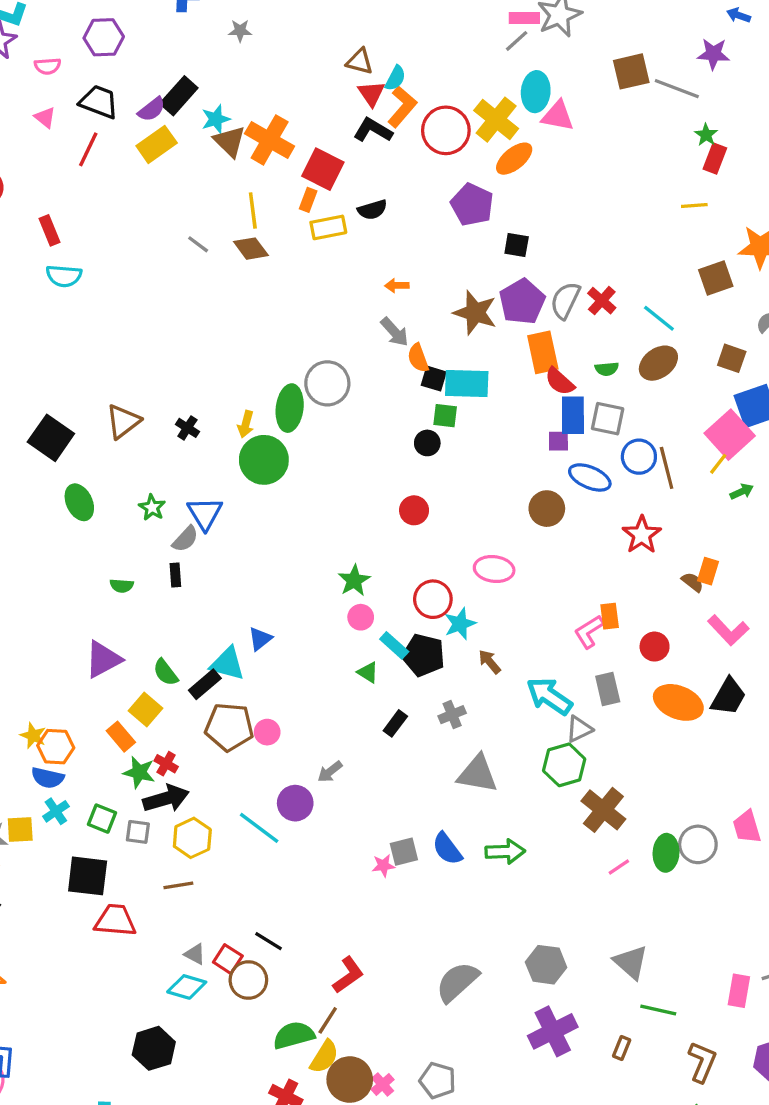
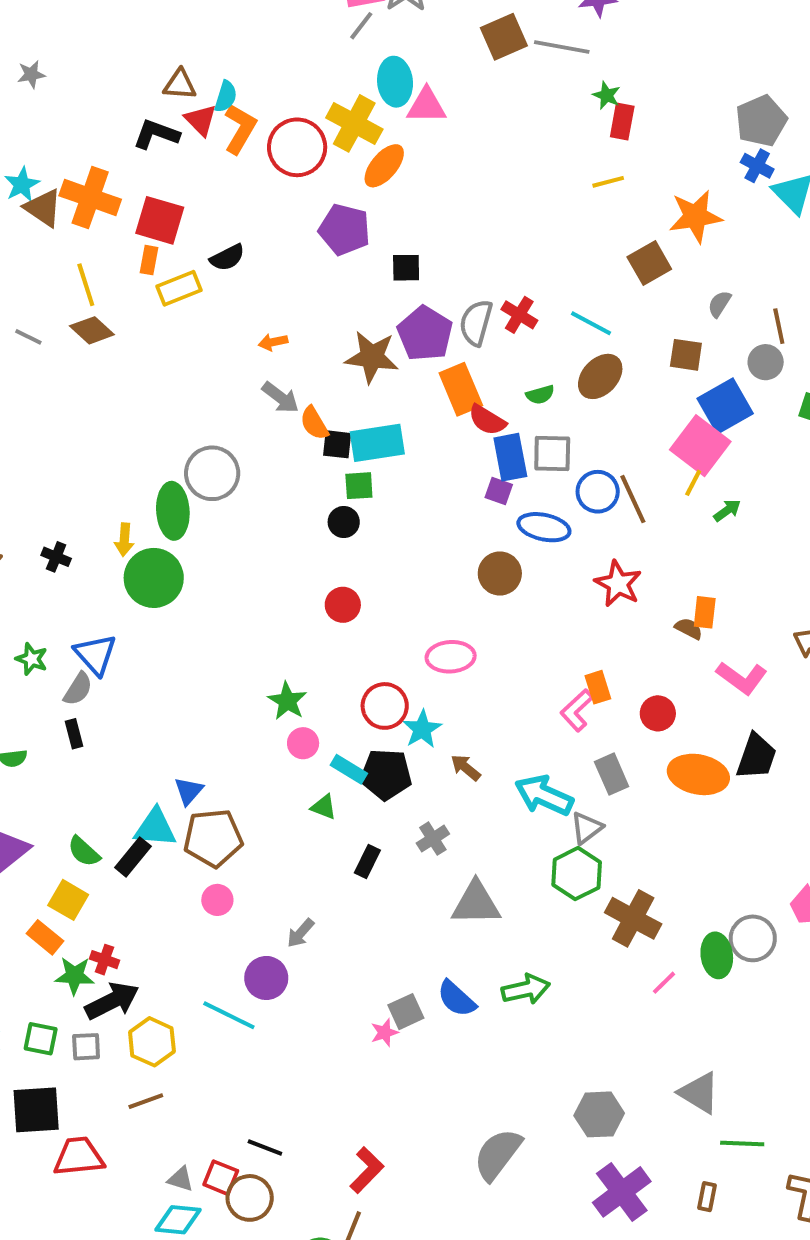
black L-shape: (373, 130) -> (156, 134), moved
purple square: (558, 441) -> (499, 491), turned 30
brown pentagon: (229, 727) -> (213, 838), moved

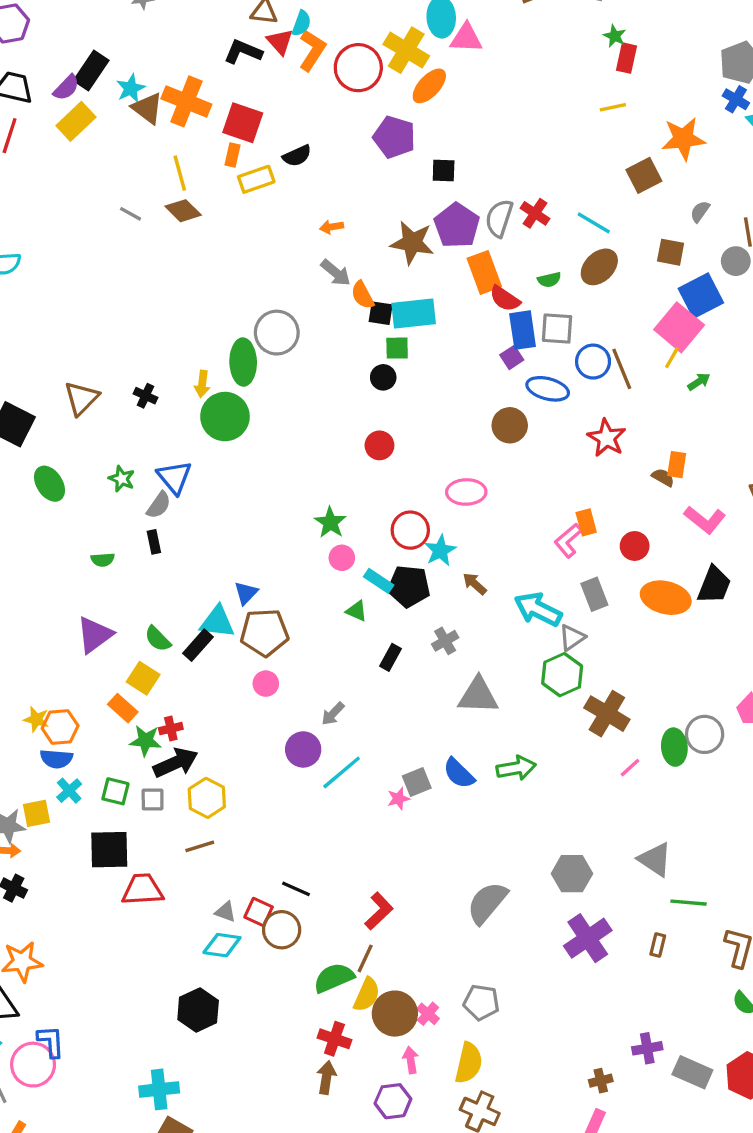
purple square: (499, 491) -> (512, 357), turned 35
red cross: (104, 960) -> (171, 729), turned -35
cyan line: (229, 1015) -> (342, 772), moved, turned -69

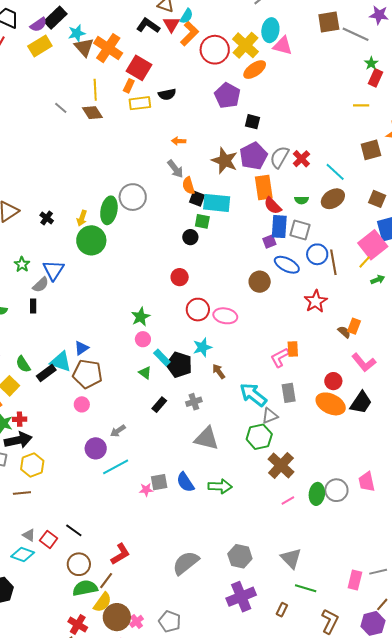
red circle: (410, 530) -> (198, 310), moved
red circle: (635, 546) -> (333, 381), moved
brown circle: (282, 930) -> (79, 564), moved

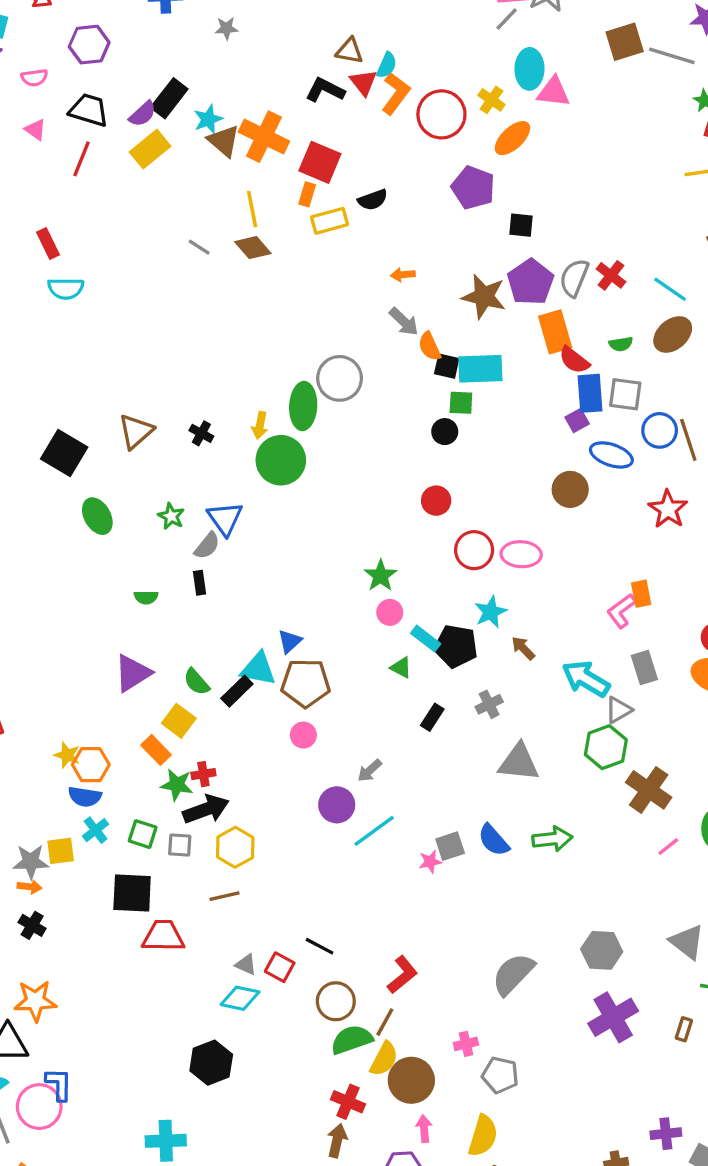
yellow cross: (245, 45) -> (492, 100), size x0.6
pink cross: (136, 621) -> (466, 1044), moved, turned 32

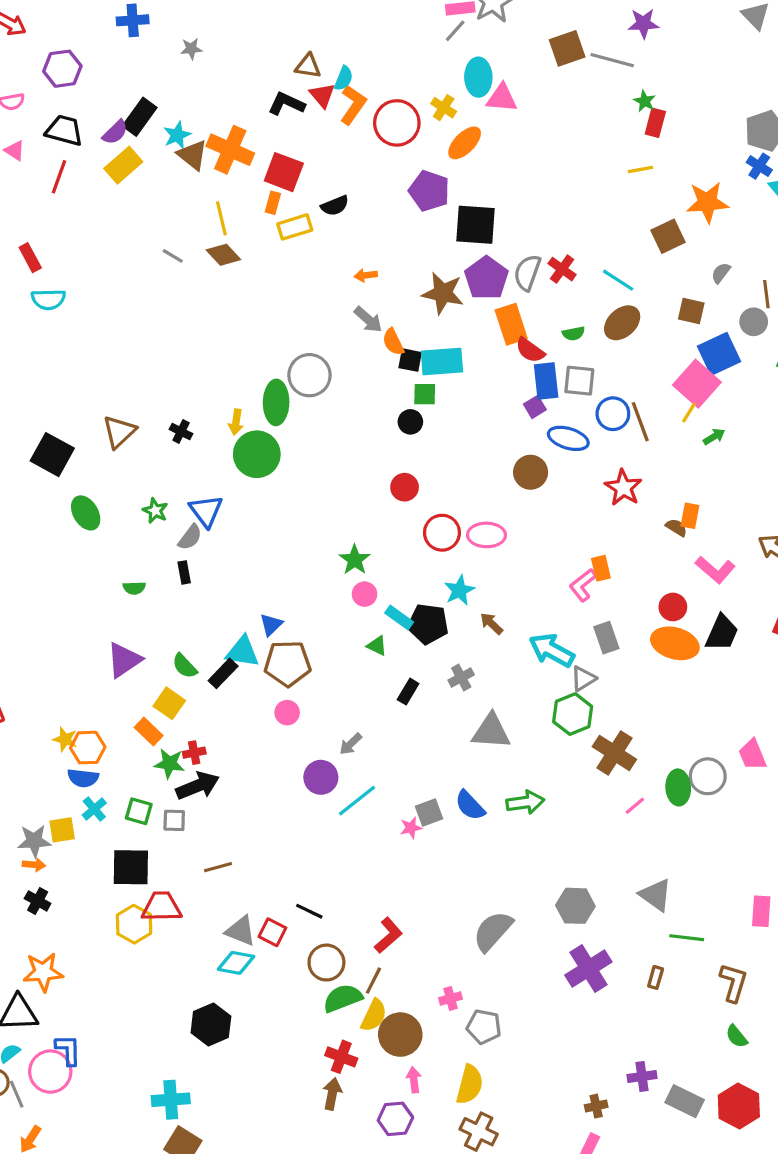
black square: (521, 225) -> (475, 225), size x1.8
yellow hexagon: (235, 847) -> (134, 924), moved
gray triangle: (246, 965) -> (241, 931), size x1.5

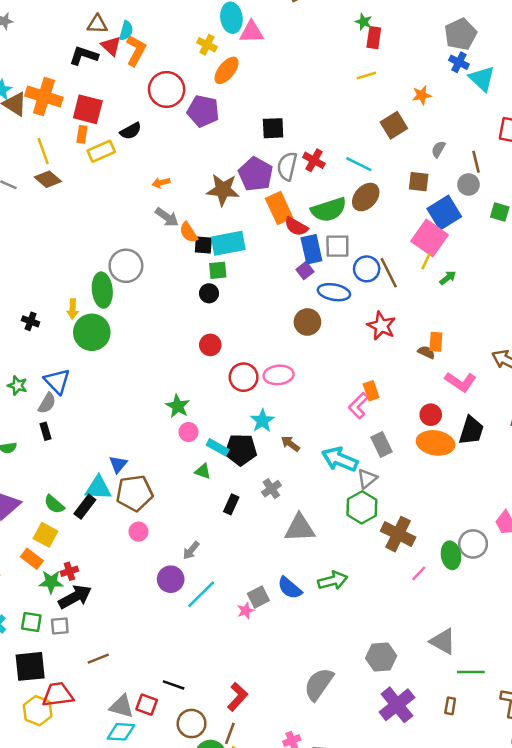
red circle: (397, 123) -> (167, 89), moved
orange star: (707, 202) -> (422, 95), size x0.6
black square: (475, 225) -> (273, 128), moved, size x0.7
green semicircle: (574, 333) -> (329, 210), size x2.0

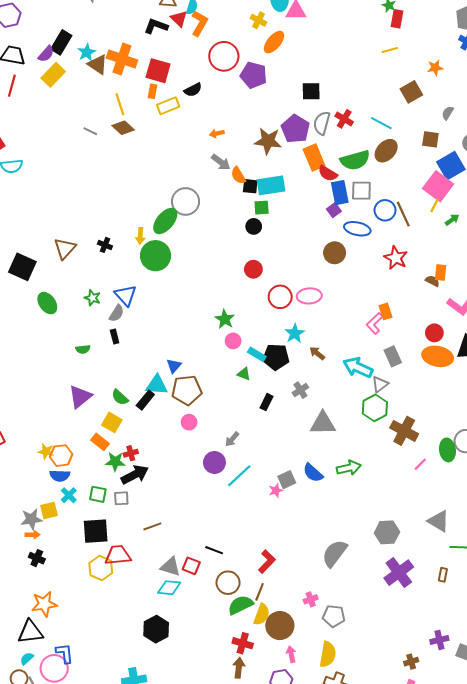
green ellipse: (102, 290) -> (165, 221), turned 44

